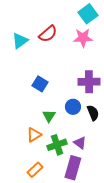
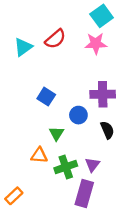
blue circle: (73, 107) -> (78, 115), moved
orange triangle: (34, 135) -> (39, 155), turned 35
purple triangle: (80, 143) -> (92, 165), turned 32
orange rectangle: (35, 170) -> (14, 196), moved

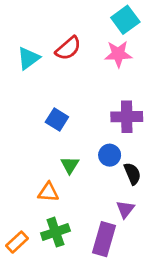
blue circle: (78, 115) -> (110, 155), moved
black semicircle: (107, 130) -> (132, 174), moved
purple triangle: (92, 165) -> (125, 209), moved
green cross: (66, 167) -> (55, 232), moved

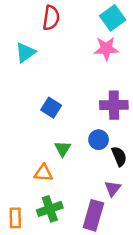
red semicircle: (68, 48) -> (51, 18), moved, turned -40
orange rectangle: (17, 242) -> (15, 218), turned -48

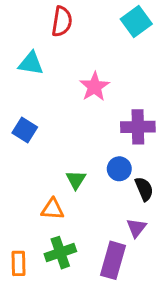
pink star: (106, 49) -> (94, 87), moved, turned -30
cyan triangle: (25, 52) -> (31, 63), turned 45
blue square: (51, 108) -> (25, 130), moved

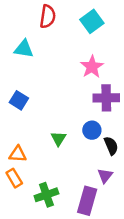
cyan square: (136, 21) -> (92, 21), moved
pink star: (94, 87) -> (92, 67), moved
orange triangle: (53, 209) -> (18, 154), moved
orange rectangle: (18, 263) -> (14, 178), moved, turned -30

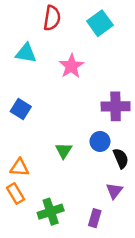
pink star: (92, 67) -> (71, 66), moved
purple rectangle: (87, 201) -> (95, 218), size x0.6

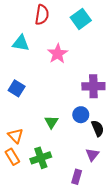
orange triangle: (19, 167) -> (16, 136), turned 42
green cross: (51, 212) -> (41, 158), moved

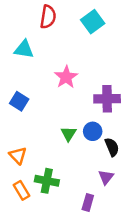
pink star: (58, 54) -> (66, 77), moved
green triangle: (51, 122) -> (69, 134), moved
orange rectangle: (12, 157) -> (21, 190), moved
green cross: (41, 158) -> (47, 181), turned 30

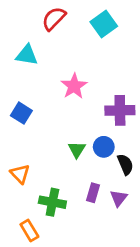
red semicircle: (48, 17) -> (54, 19), turned -145
orange rectangle: (21, 190) -> (29, 231), moved
purple rectangle: (88, 202) -> (93, 193), moved

